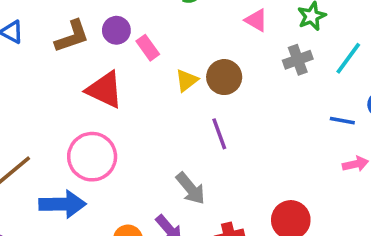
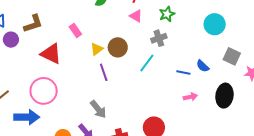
purple circle: (116, 30) -> (11, 40), moved
cyan line: (348, 58) -> (147, 63), moved
purple line: (219, 134) -> (104, 72), moved

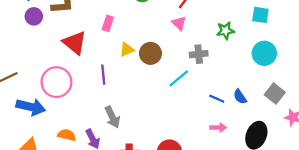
green star: (167, 14) -> (225, 31), moved
pink rectangle: (75, 31) -> (108, 23), turned 40
purple line: (104, 72) -> (103, 75), moved

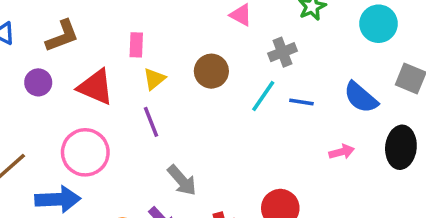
purple circle: (34, 16) -> (38, 82), moved
yellow triangle: (127, 50) -> (154, 79), moved
blue semicircle: (240, 97) -> (361, 97), size x1.5
blue line: (217, 99) -> (301, 102), moved

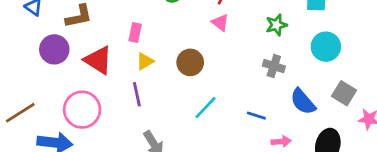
gray cross: (282, 52) -> (274, 66), moved, turned 30
purple circle: (38, 82) -> (54, 49), size x1.4
cyan line: (263, 96) -> (205, 108), moved
blue line: (301, 102) -> (256, 116), moved

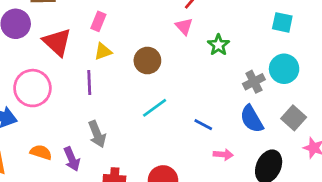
green star: (276, 25) -> (218, 45), moved, turned -30
gray cross: (274, 66) -> (254, 82), moved, turned 35

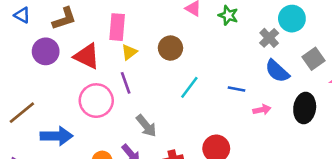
pink rectangle: (98, 21) -> (117, 27), size x1.5
pink circle: (32, 88) -> (96, 101), moved
gray square: (294, 118) -> (314, 59), turned 30

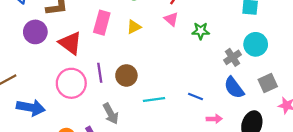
green star: (228, 15) -> (201, 31), turned -30
brown circle: (170, 48) -> (126, 75), moved
yellow triangle: (129, 52) -> (134, 27), moved
cyan line: (189, 87) -> (154, 100), moved, turned 35

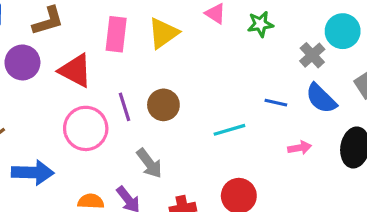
yellow triangle: (134, 27) -> (163, 33), size x1.5
blue line: (196, 96) -> (276, 103), moved
cyan line: (154, 100) -> (229, 130), moved

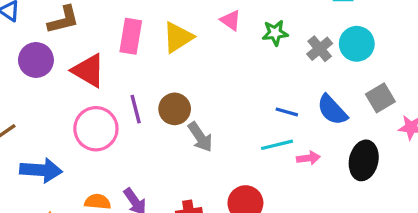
gray cross: (312, 55) -> (320, 49), moved
cyan line: (229, 130) -> (277, 145), moved
gray arrow: (149, 163) -> (200, 137), moved

